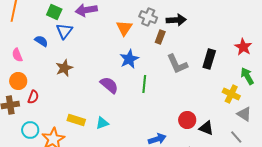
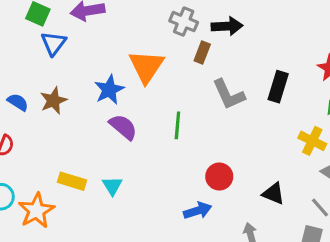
orange triangle: (124, 28) -> (146, 66), moved, size x1.4
blue semicircle: (41, 41) -> (18, 102), moved
blue star: (129, 59) -> (109, 90), moved
red circle: (187, 120) -> (219, 177), moved
cyan triangle: (102, 123) -> (112, 186), turned -40

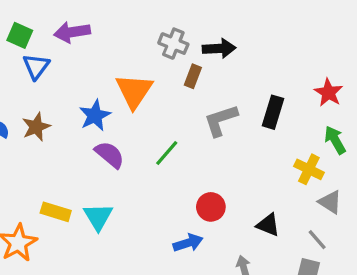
gray L-shape: (229, 94) -> (221, 120), turned 96
green line: (177, 125) -> (167, 153), turned 36
cyan triangle: (112, 186) -> (98, 217), size x1.4

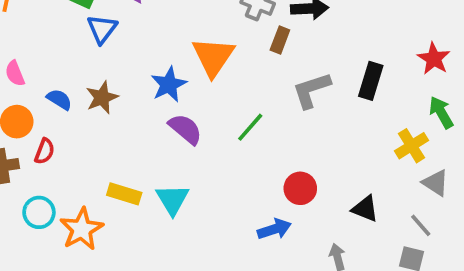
yellow cross: (309, 169) -> (412, 146), turned 32

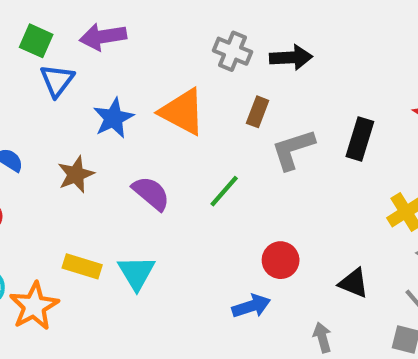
brown rectangle: (280, 40) -> (258, 112), moved
orange triangle: (213, 57) -> (182, 112), turned -36
blue star: (169, 85) -> (113, 118), moved
brown star: (102, 98) -> (76, 174), moved

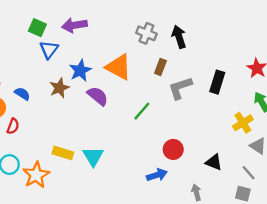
black arrow: (291, 57) -> (179, 37), turned -105
brown star: (76, 174) -> (59, 88), moved
purple semicircle: (151, 193) -> (98, 96), moved

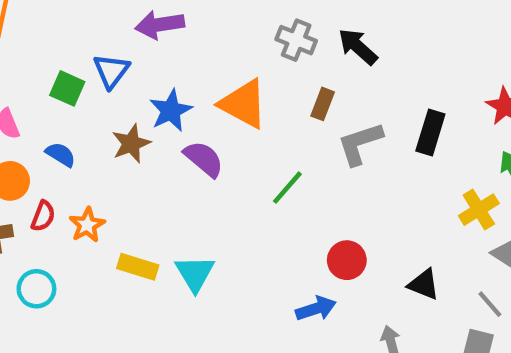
green square: (37, 28) -> (67, 88), moved
black arrow: (179, 37) -> (358, 47), turned -30
orange star: (36, 175) -> (87, 225), moved, size x0.7

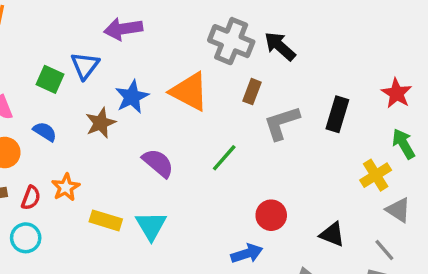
gray cross: (296, 40) -> (231, 41), size x1.4
purple semicircle: (204, 159) -> (158, 163), moved
red semicircle: (43, 216) -> (31, 198), moved

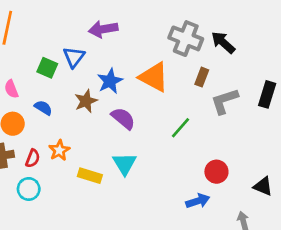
purple semicircle: (158, 163) -> (123, 118), moved
cyan triangle: (151, 226) -> (125, 164), moved

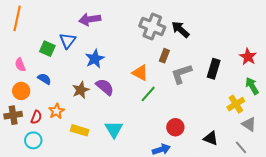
orange triangle: (154, 77) -> (140, 73), moved, size x0.7
brown star: (86, 101) -> (81, 90), moved
cyan triangle: (125, 164) -> (114, 129), moved

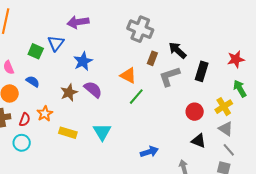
black arrow: (180, 29) -> (177, 50), moved
red star: (248, 57) -> (236, 59), turned 30
gray triangle: (249, 124) -> (226, 129), moved
red circle: (175, 127) -> (195, 112), moved

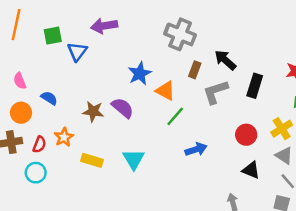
green square: (36, 51) -> (53, 36), moved, turned -35
blue star: (83, 61) -> (140, 74), moved
brown star: (69, 92) -> (93, 111), turned 30
blue arrow: (149, 152) -> (196, 149), moved

